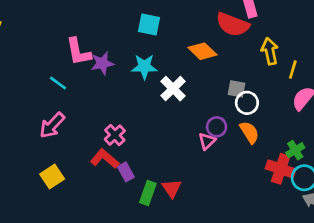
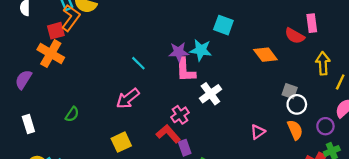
red semicircle: (233, 24) -> (295, 36), size x0.7
pink L-shape: (78, 52) -> (185, 70), moved
cyan star: (144, 67) -> (201, 50), moved
white cross: (173, 89) -> (210, 94), moved
purple circle: (217, 127) -> (325, 126), moved

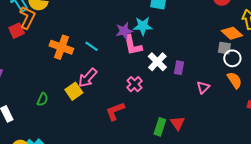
orange cross: (51, 54) -> (61, 47), moved
orange diamond: (265, 55) -> (232, 33), moved
red L-shape: (168, 134) -> (115, 111), moved, turned -60
yellow square: (121, 142) -> (74, 91), moved
purple rectangle: (185, 148) -> (179, 68), moved, turned 40

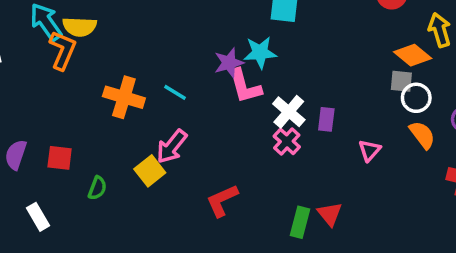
red square: (17, 31) -> (60, 158), moved, turned 35
pink cross: (134, 84) -> (287, 141), moved

